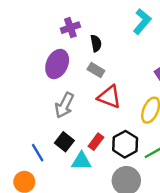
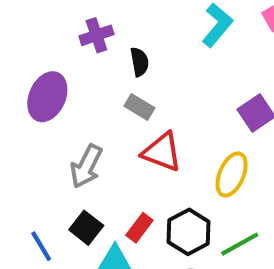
purple ellipse: (57, 64) -> (47, 97), moved

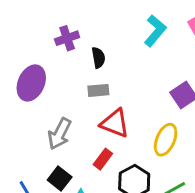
gray rectangle: (139, 107) -> (98, 90), turned -36
red rectangle: (139, 228) -> (103, 159), moved

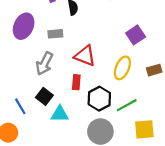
gray rectangle: (98, 90) -> (55, 34), moved
red rectangle: (103, 159) -> (76, 82), turned -32

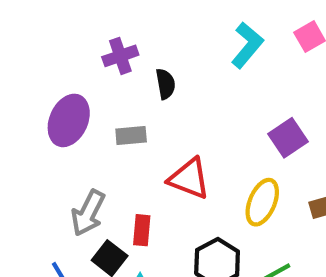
gray arrow: (44, 63) -> (88, 213), moved
red rectangle: (76, 82) -> (142, 230), moved

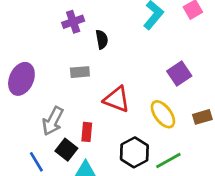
purple ellipse: (69, 120) -> (21, 79), moved
yellow ellipse: (262, 202) -> (163, 114), turned -60

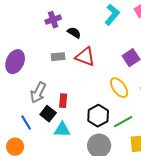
black semicircle: (102, 39) -> (74, 33), turned -48
red triangle: (117, 99) -> (85, 57), moved

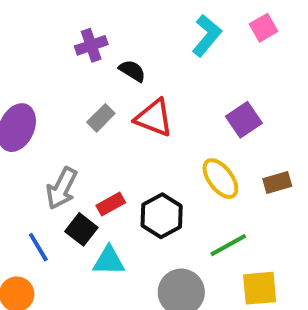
gray rectangle: (58, 57) -> (101, 118), turned -40
red rectangle: (63, 101) -> (111, 204), turned 56
black hexagon: (98, 116) -> (162, 216), moved

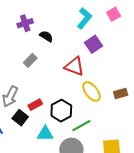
red triangle: (154, 118) -> (74, 66), moved
purple square: (244, 120) -> (93, 44), moved
green line: (228, 245) -> (81, 126), moved
cyan triangle: (109, 261) -> (45, 134), moved

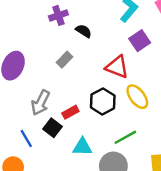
black hexagon: (61, 111) -> (103, 101), moved

